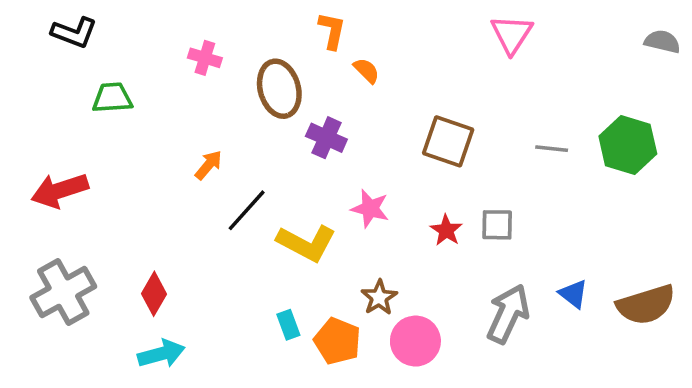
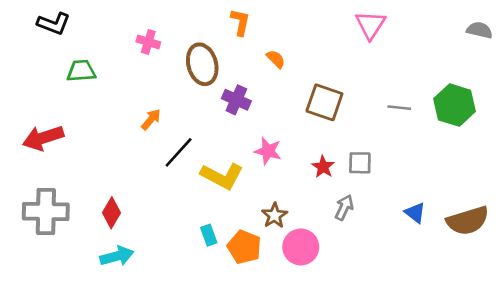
orange semicircle: (366, 71) -> (276, 59), moved
gray cross: (63, 292) -> (46, 211), turned 30
gray arrow: (508, 314) -> (344, 208), moved, size x0.6

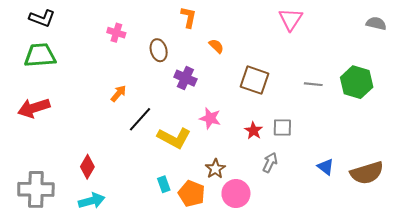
brown ellipse: (202, 64) -> (159, 50), size x0.7
green trapezoid: (81, 71) -> (40, 55), moved, size x1.4
gray cross: (46, 211) -> (36, 189), moved

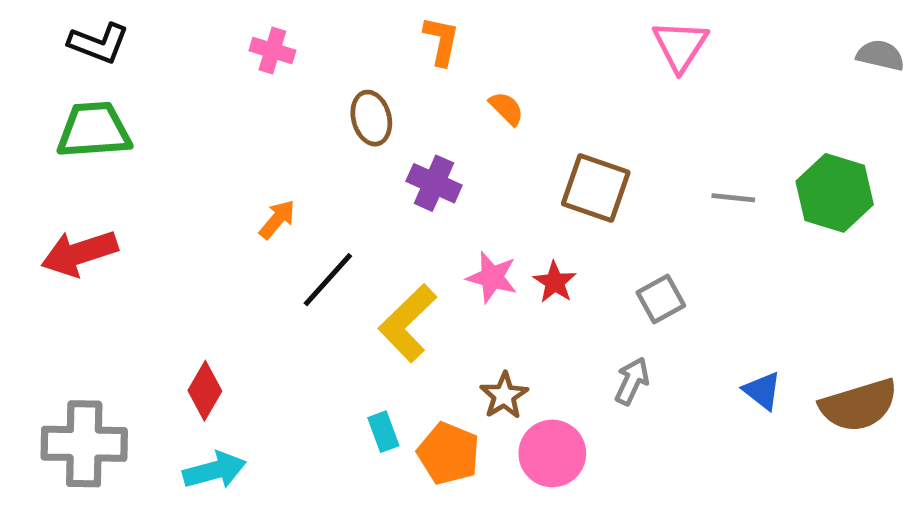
pink cross: (116, 33) -> (272, 50), moved
gray square: (282, 128) -> (661, 299), turned -30
red star: (253, 131) -> (555, 282), moved
yellow L-shape: (174, 138) -> (408, 323), turned 108

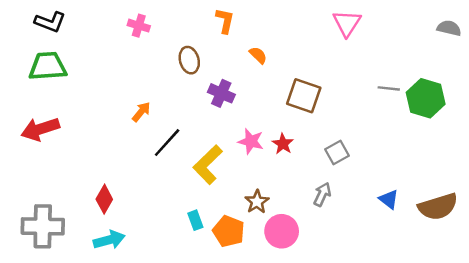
gray line: (733, 198) -> (389, 88), moved

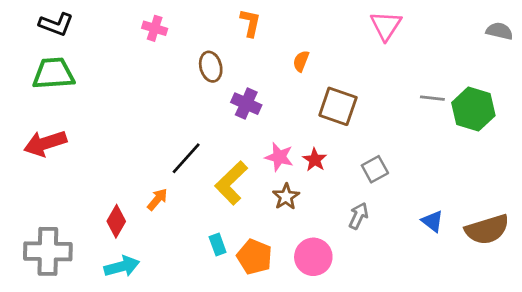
orange semicircle: (258, 55) -> (301, 61), moved, turned -114
orange arrow: (141, 112) -> (157, 199), moved
brown star: (257, 202) -> (286, 197), moved

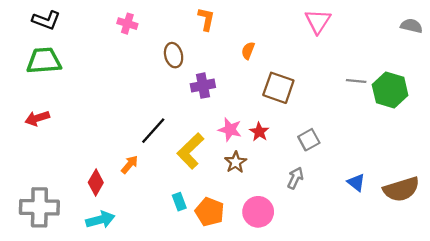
purple cross: (246, 104) -> (203, 86), turned -35
red arrow: (45, 143) -> (37, 118), size x0.7

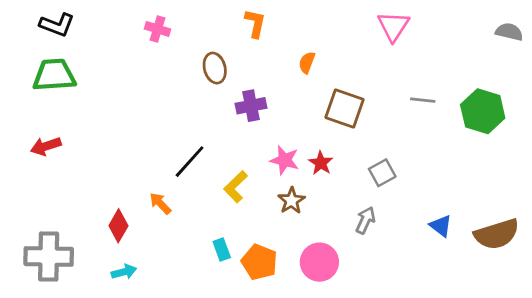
gray line: (356, 81) -> (423, 100), moved
yellow L-shape: (190, 151) -> (236, 187), size x0.7
orange arrow: (130, 164) -> (160, 203), turned -84
cyan arrow: (100, 220) -> (124, 272), size x0.7

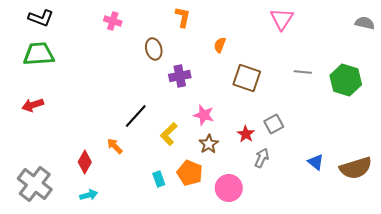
red star: (321, 163) -> (246, 134), moved
gray cross: (49, 256) -> (35, 184), turned 36
orange pentagon: (259, 262) -> (190, 173), moved

